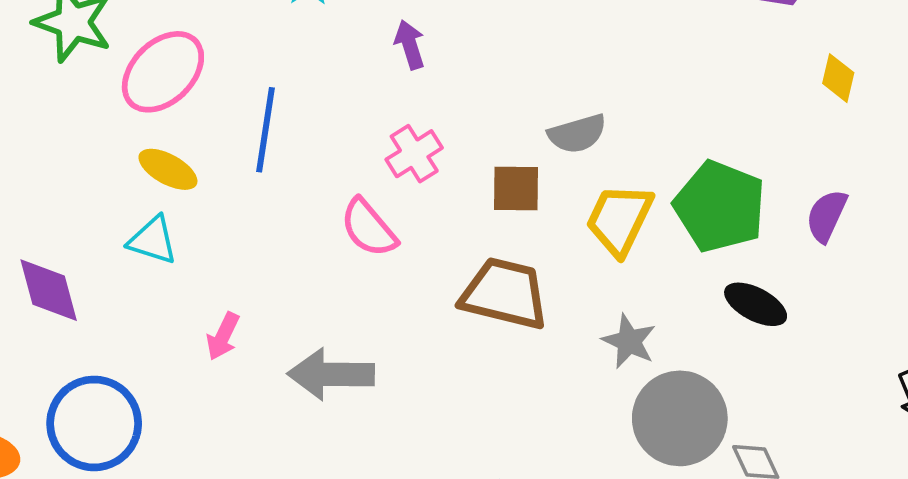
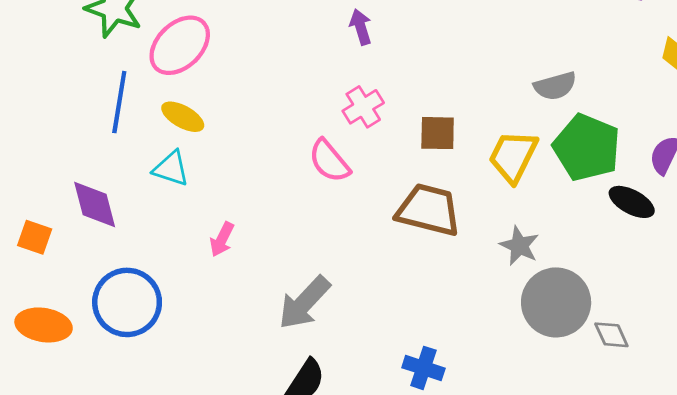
blue line: (265, 130) -> (119, 102), moved
gray semicircle: (577, 134) -> (555, 86), moved
black ellipse: (756, 304) -> (632, 202), moved
gray arrow: (331, 374) -> (304, 303), moved, turned -48

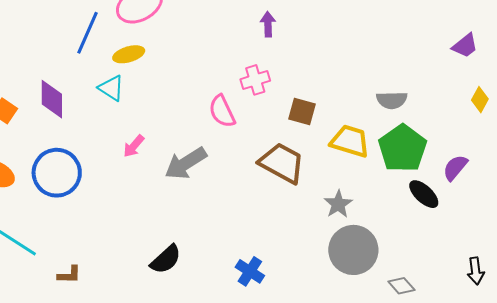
yellow ellipse: (183, 117) -> (129, 54), turned -60
yellow trapezoid: (513, 156) -> (350, 141), turned 66
gray arrow: (304, 303) -> (186, 163), moved
gray diamond: (611, 335) -> (401, 286), moved, turned -32

